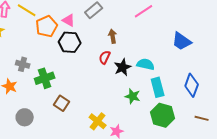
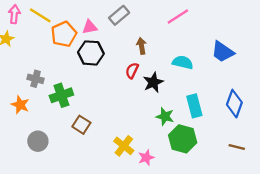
pink triangle: (69, 20) -> (90, 27), turned -40
cyan semicircle: (146, 64) -> (183, 62), moved
green hexagon: (163, 115) -> (183, 139), moved
brown line: (202, 118) -> (237, 147), moved

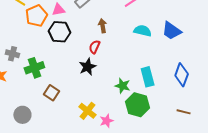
cyan semicircle: (183, 62) -> (143, 31), moved
black star: (153, 82) -> (88, 67), moved
gray circle: (38, 141) -> (22, 115), moved

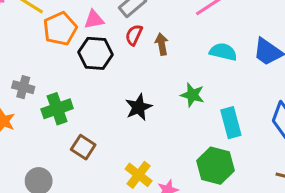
red semicircle: (95, 47) -> (134, 35), moved
green star: (123, 86) -> (192, 95), moved

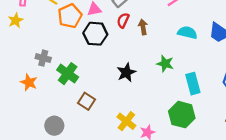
green cross: (57, 109) -> (68, 74), turned -35

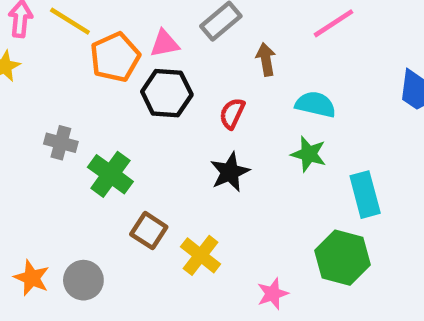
red semicircle: (123, 20) -> (232, 113), moved
brown arrow: (143, 27) -> (266, 59), moved
cyan semicircle: (187, 33) -> (315, 104), moved
orange star: (29, 82) -> (32, 278), moved
yellow cross: (126, 121) -> (201, 255), moved

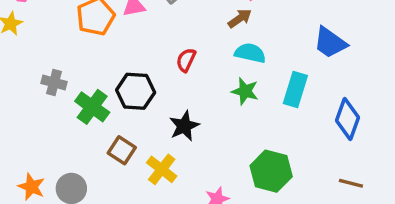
brown arrow: (266, 59) -> (240, 18), moved, turned 65
black hexagon: (167, 93) -> (136, 91), moved
black star: (230, 172) -> (184, 126), moved
cyan rectangle: (365, 195) -> (295, 89), moved, turned 32

